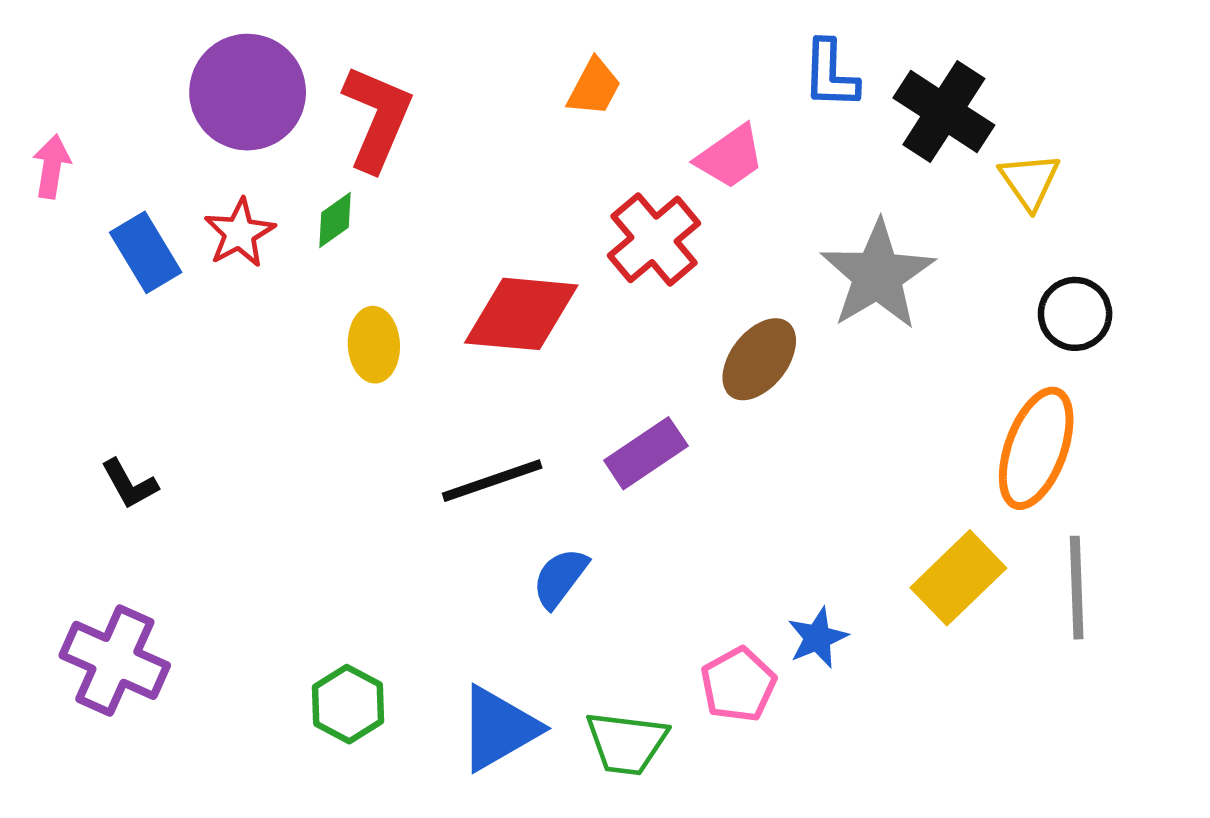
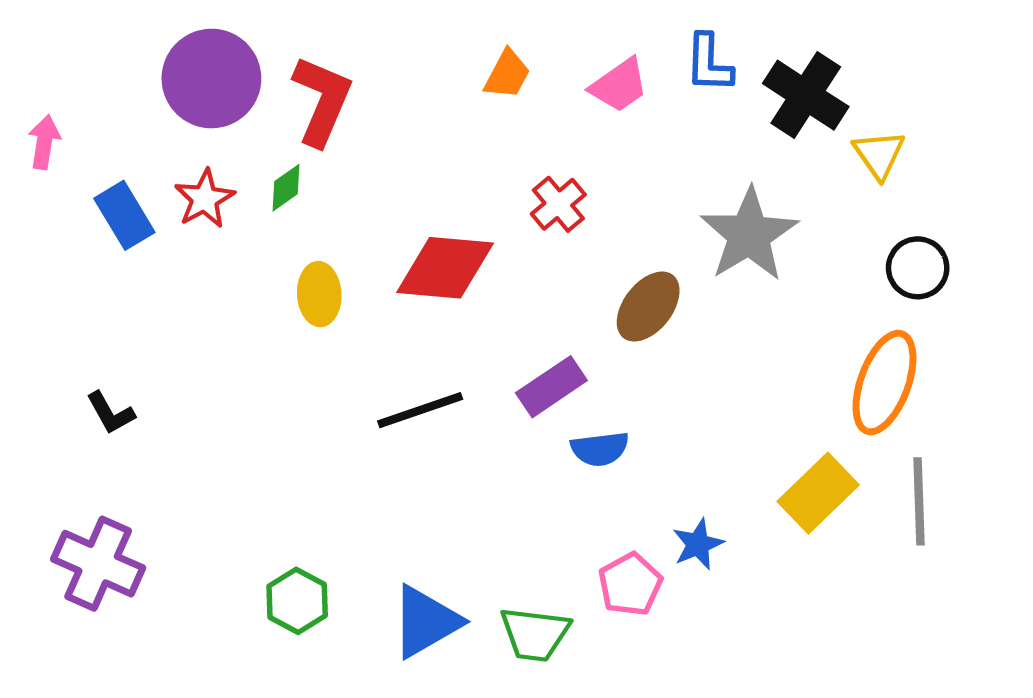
pink trapezoid: (730, 157) -> (619, 85), moved
red cross: (654, 239) -> (558, 204), size x0.7
blue semicircle: (560, 578) -> (600, 449), moved, turned -134

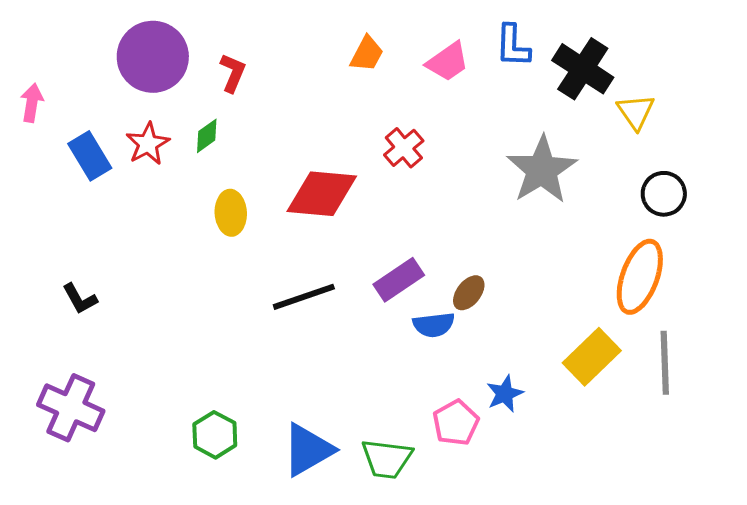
red L-shape: (322, 101) -> (233, 73), size x0.6
brown ellipse: (648, 307) -> (469, 293), moved, size x0.7

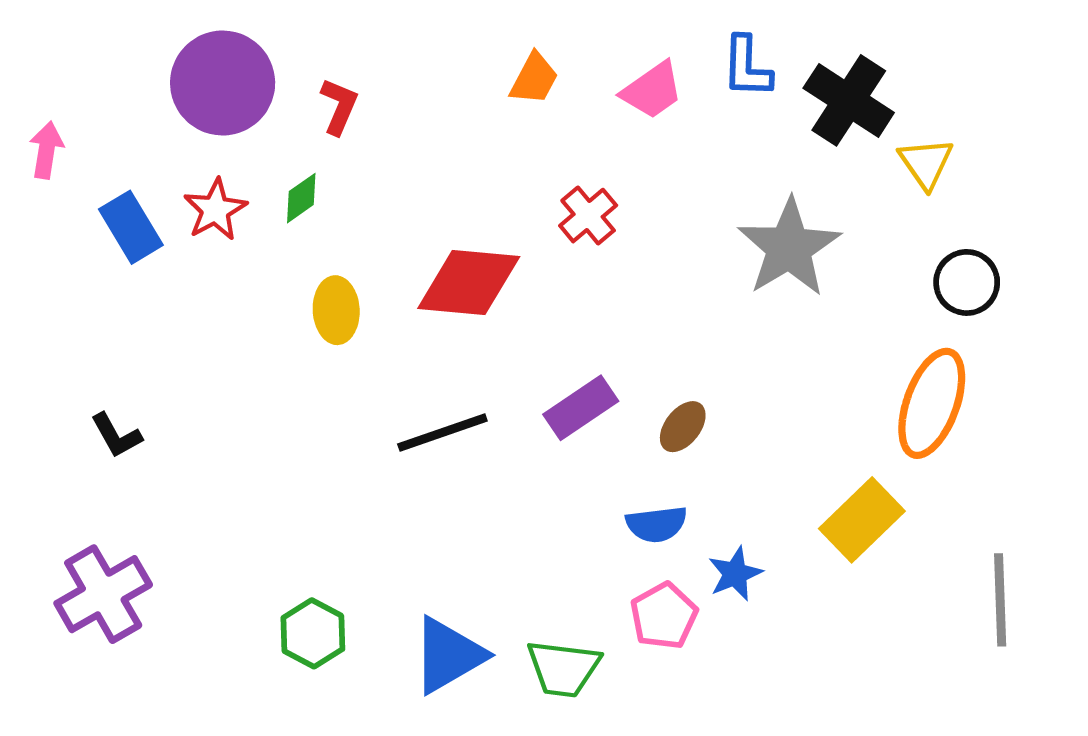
blue semicircle: (434, 325) -> (657, 524), moved
gray line: (665, 363) -> (1000, 600), moved
purple cross: (71, 408) -> (103, 594), turned 36

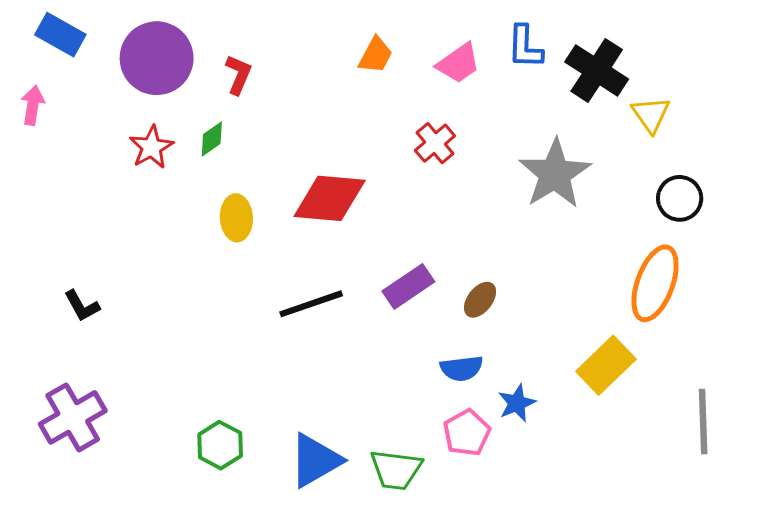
red cross: (588, 216) -> (435, 143), moved
blue rectangle: (131, 227) -> (60, 35), moved, turned -30

